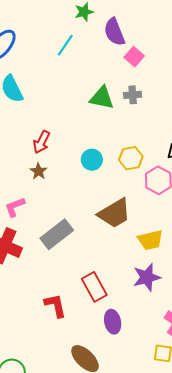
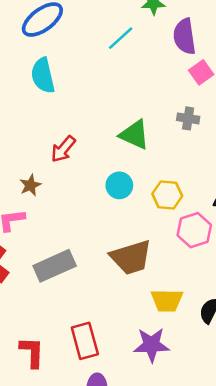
green triangle: (102, 98) -> (134, 135), moved
brown star: (38, 171) -> (30, 185), moved

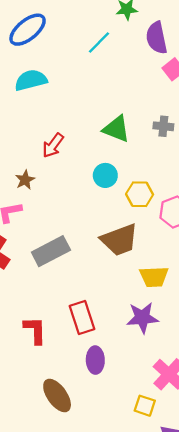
cyan semicircle: (43, 76) -> (31, 80), turned 92
gray cross: (188, 118) -> (163, 126), moved
yellow hexagon: (167, 195) -> (140, 194), moved

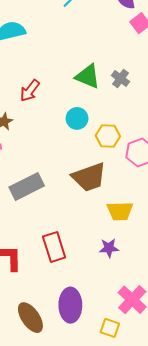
gray cross: (163, 126) -> (121, 79), moved, turned 30
purple star: (142, 318) -> (109, 248), size x0.7
purple ellipse: (95, 360) -> (70, 305), moved, size x1.4

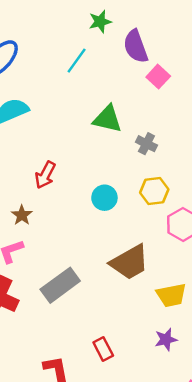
green triangle: (88, 76) -> (107, 119), moved
yellow hexagon: (108, 136) -> (154, 191), moved
red rectangle: (54, 247) -> (103, 349), size x0.7

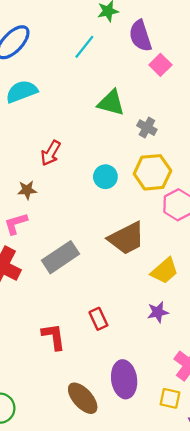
yellow hexagon: (154, 191) -> (152, 172), size x1.4
brown star: (22, 215) -> (27, 190), turned 30
yellow trapezoid: (171, 295) -> (165, 271), turned -32

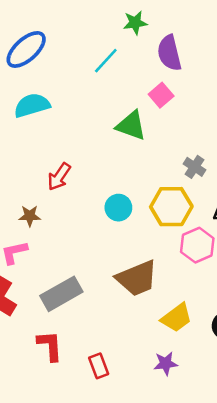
pink square: (160, 65) -> (161, 95), moved
gray cross: (147, 128) -> (195, 167), moved
red L-shape: (54, 337) -> (50, 346), moved

